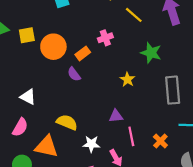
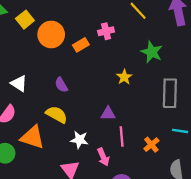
yellow square: (27, 35) -> (25, 20), turned -35
purple semicircle: (74, 74) -> (61, 85), moved

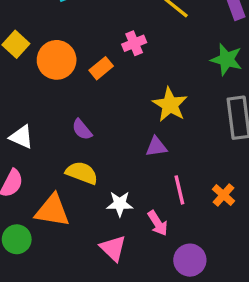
green star: (152, 52) -> (227, 59), moved
yellow star: (124, 77) -> (170, 105), size x1.5
purple triangle: (108, 114) -> (156, 147), moved

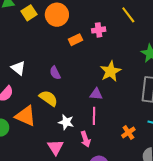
orange circle: (57, 60) -> (57, 15), moved
pink line: (179, 190) -> (94, 116), moved

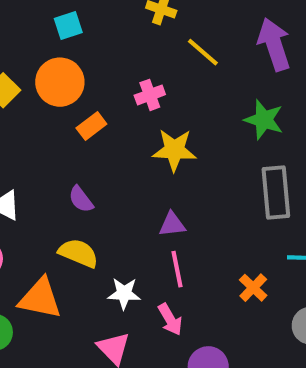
orange rectangle: (75, 40) -> (91, 126), moved
yellow star: (110, 71) -> (174, 150), moved, turned -30

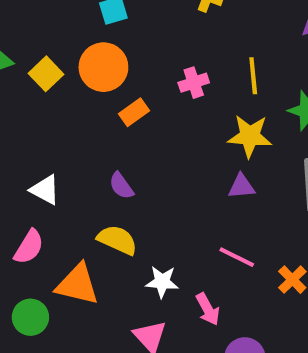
yellow line: (203, 52) -> (253, 76), moved, turned 42
yellow star: (174, 150) -> (250, 136), moved
purple triangle: (172, 224) -> (241, 186), moved
pink line: (177, 269) -> (237, 257), moved, turned -54

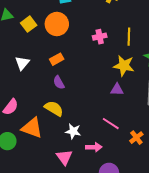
orange rectangle: (134, 112) -> (57, 59), moved
white triangle: (45, 190) -> (22, 63), moved, turned 35
pink arrow: (208, 309) -> (94, 147), turned -70

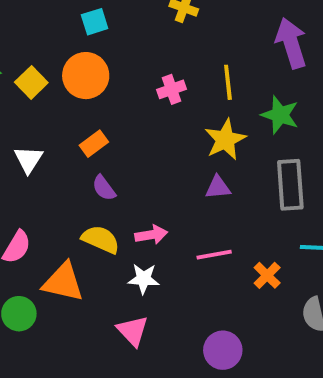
yellow star: (124, 66) -> (225, 140), turned -30
pink line: (111, 124) -> (214, 255), turned -36
pink arrow: (94, 147) -> (151, 235), moved

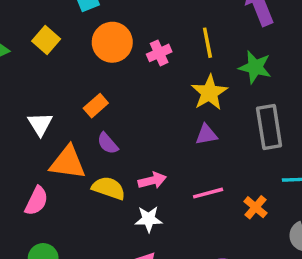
orange circle: (86, 76) -> (112, 42), moved
yellow square: (31, 82) -> (46, 40), moved
orange triangle: (63, 282) -> (68, 162), moved

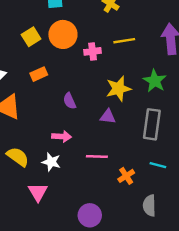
yellow square: (46, 40) -> (31, 37), moved
yellow line: (207, 43) -> (124, 41), moved, turned 75
purple semicircle: (108, 143) -> (70, 101), moved
yellow semicircle: (109, 188) -> (18, 157), moved

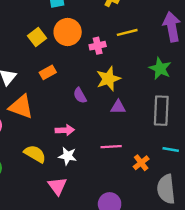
yellow star: (118, 89) -> (108, 79), moved
pink arrow: (62, 136) -> (65, 130), moved
gray semicircle: (149, 205) -> (166, 189), size x1.4

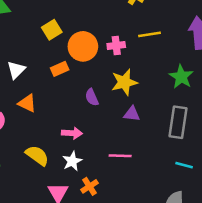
orange circle: (68, 32) -> (83, 46), moved
orange triangle: (21, 107) -> (27, 103), size x0.7
white star: (68, 156) -> (72, 161), turned 30
orange cross: (141, 163) -> (89, 186), moved

